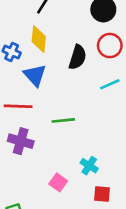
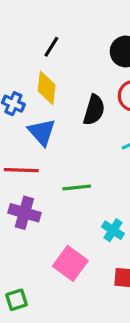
cyan cross: (89, 166) -> (113, 230), moved
pink square: (58, 182) -> (70, 263), size x1.5

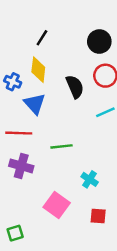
black semicircle: (94, 110) -> (75, 87), turned -40

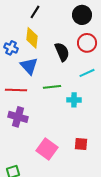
green line: (61, 146) -> (52, 87), moved
cyan cross: (90, 179) -> (74, 100), moved, turned -32
red square: (98, 216) -> (81, 144), moved

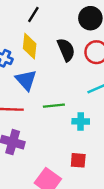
black semicircle: (62, 52) -> (66, 50), moved
red square: (81, 144) -> (78, 160), moved

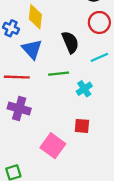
black semicircle: (66, 50) -> (70, 42), moved
cyan cross: (81, 121) -> (84, 89), turned -35

